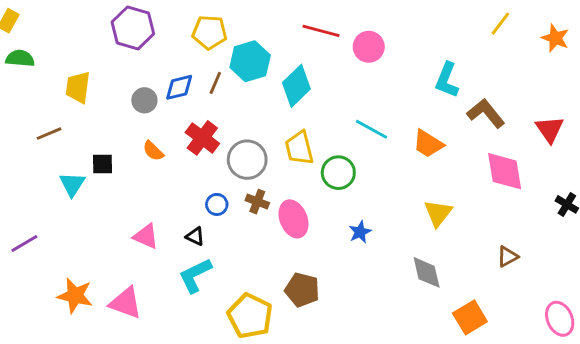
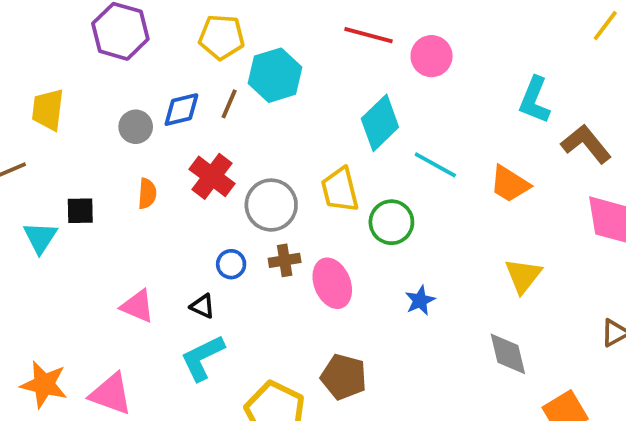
cyan diamond: (296, 86) -> (380, 123), moved
orange semicircle: (153, 151) -> (147, 194), turned -130
brown cross: (257, 202) -> (285, 260), turned -30

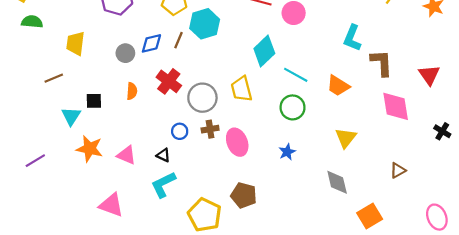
brown L-shape: (586, 144) -> (382, 63), turned 36
green circle: (391, 222) -> (293, 107), moved
orange star: (44, 384) -> (90, 149), moved

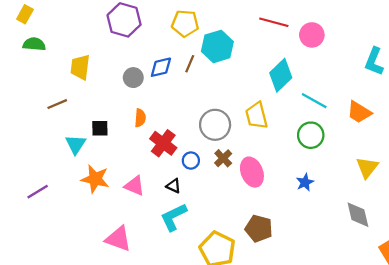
red cross: (169, 81) -> (163, 143), moved
brown cross: (210, 129) -> (223, 158), turned -35

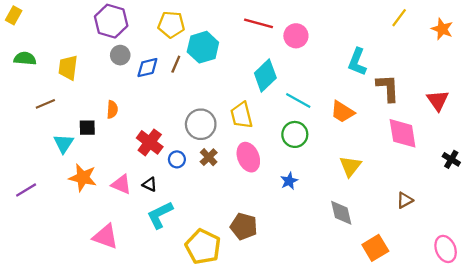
green semicircle: (34, 44) -> (25, 58), moved
gray circle: (133, 78) -> (120, 55), moved
orange semicircle: (140, 118) -> (112, 110), moved
pink ellipse: (252, 172) -> (248, 157), moved
black triangle: (174, 186) -> (150, 184), moved

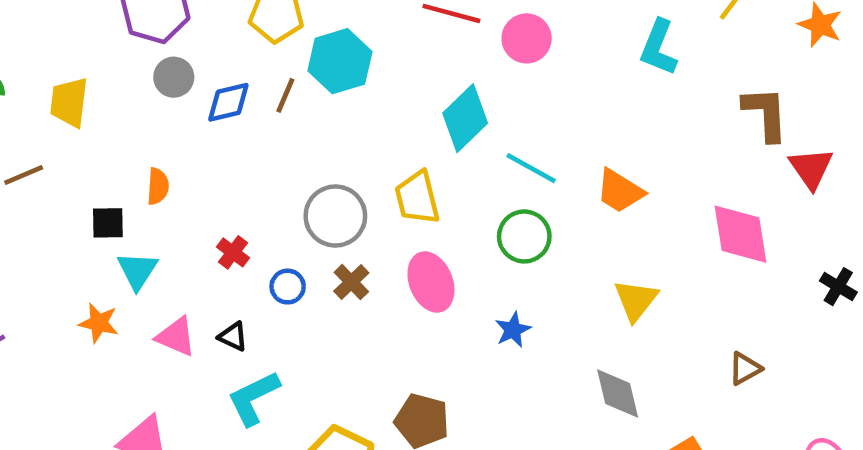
cyan L-shape: (357, 62) -> (659, 48), moved
brown L-shape: (388, 88) -> (765, 114), moved
red cross: (150, 142) -> (233, 252), size x0.6
cyan triangle: (64, 144) -> (137, 271), moved
orange star: (83, 178) -> (99, 323), size x0.7

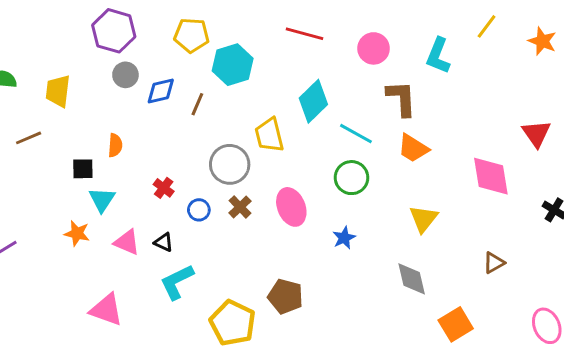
pink circle: (527, 38) -> (374, 48), moved
brown line: (285, 95) -> (197, 104), moved
brown L-shape: (765, 114) -> (401, 98), moved
yellow trapezoid: (417, 198) -> (269, 135), moved

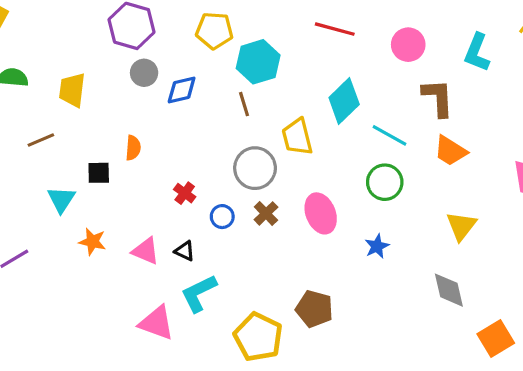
brown line: (197, 104) -> (244, 104), moved, turned -40
cyan triangle: (102, 200) -> (61, 199), moved
pink triangle: (106, 310) -> (157, 323), moved

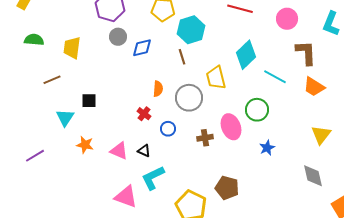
orange semicircle: (133, 148) -> (158, 89), moved
green circle: (385, 182) -> (257, 110), moved
brown cross: (266, 213) -> (205, 138), moved, turned 35

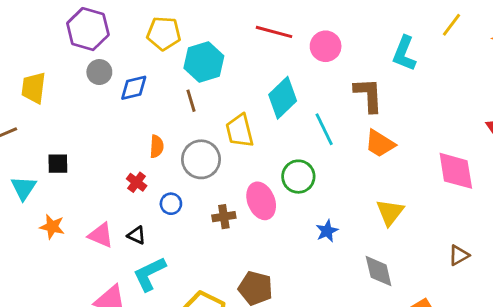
pink circle: (287, 19) -> (326, 46), moved
cyan line: (275, 77) -> (324, 129), turned 35
blue star: (267, 148) -> (327, 231), moved

